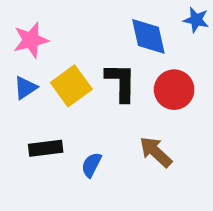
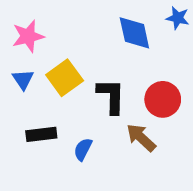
black L-shape: (121, 82) -> (111, 96), moved
blue triangle: (25, 88) -> (23, 79), turned -30
red circle: (174, 90) -> (163, 99), moved

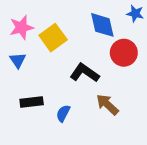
yellow square: (65, 78) -> (53, 38), moved
black L-shape: (111, 96) -> (85, 73), turned -56
red circle: (163, 99) -> (124, 53), moved

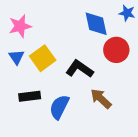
yellow square: (53, 38) -> (43, 58), moved
blue semicircle: (63, 113) -> (59, 107), size x1.5

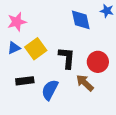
red circle: (116, 50) -> (98, 62), moved
blue triangle: (17, 57) -> (14, 48), turned 40
black L-shape: (79, 69) -> (67, 58), turned 60

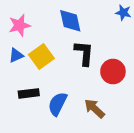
blue diamond: (81, 20) -> (70, 21), moved
black L-shape: (67, 58) -> (84, 53), moved
brown arrow: (85, 83) -> (94, 108), moved

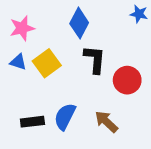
blue diamond: (70, 21) -> (79, 23), turned 40
blue triangle: (16, 55) -> (18, 62), turned 42
black rectangle: (29, 93) -> (32, 122), moved

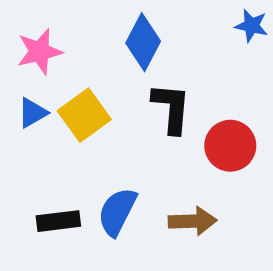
blue triangle: (18, 62) -> (32, 113), turned -48
brown arrow: (106, 122) -> (193, 221), turned 135

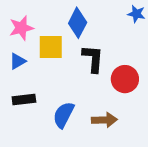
yellow square: (84, 115) -> (51, 47), moved, turned 36
black rectangle: (58, 221) -> (24, 99), moved

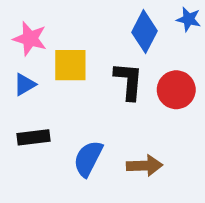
blue diamond: (78, 23) -> (144, 32), moved
pink star: (21, 28) -> (30, 39), turned 30
red circle: (125, 79) -> (176, 90), moved

